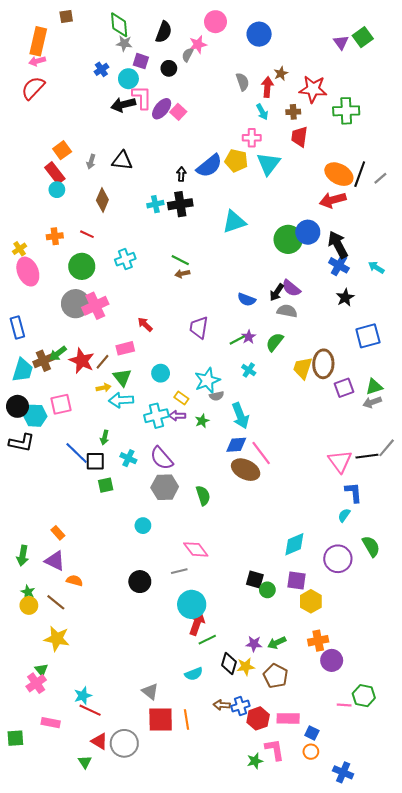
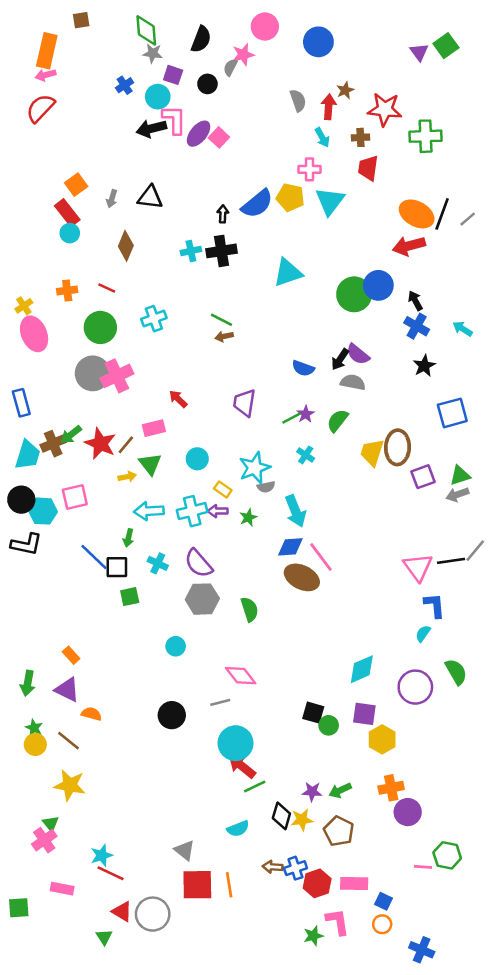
black arrow: (338, 245) -> (415, 301), size x0.6
cyan arrow: (121, 400) -> (149, 511), moved
red arrow: (197, 623) -> (242, 766), turned -70

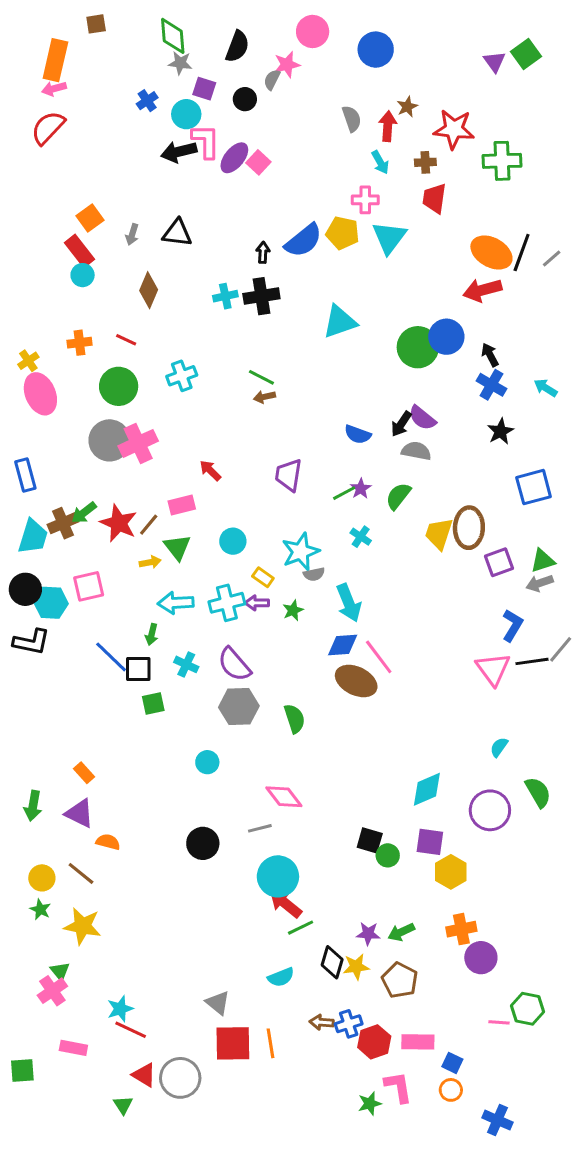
blue L-shape: (434, 605) -> (513, 625), moved, turned 36
green star: (34, 728) -> (40, 910), moved

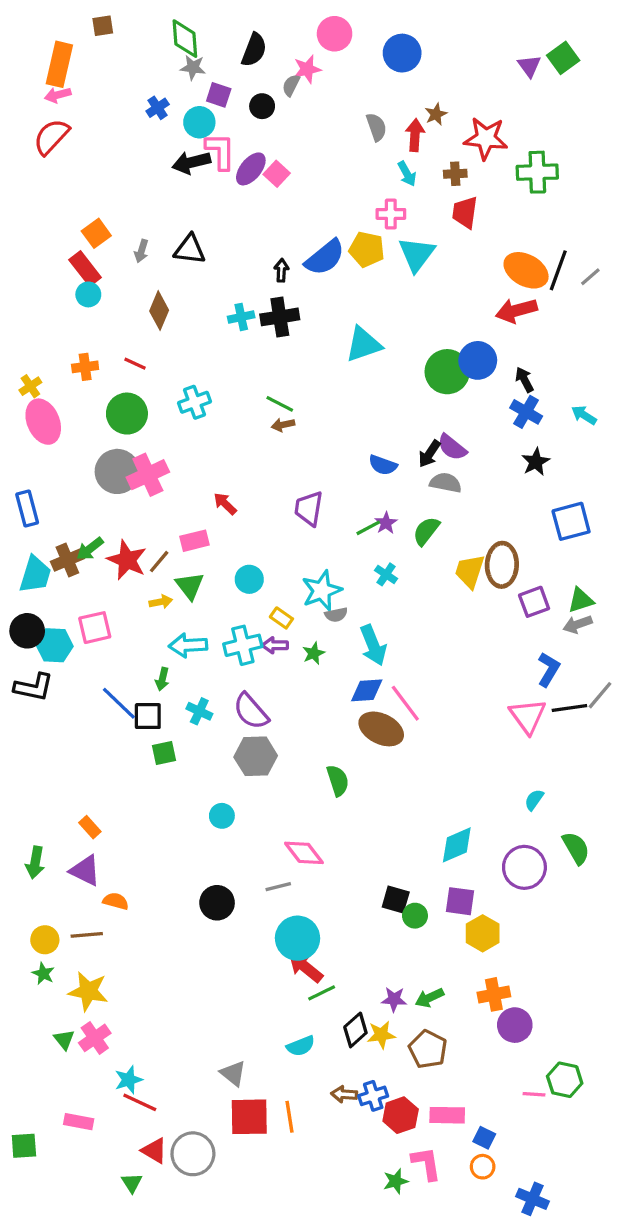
green semicircle: (295, 719) -> (338, 780), moved
brown line: (81, 873) -> (87, 935), turned -44
black diamond: (332, 962) -> (355, 1030), turned 32
pink cross: (52, 991) -> (95, 1038), moved

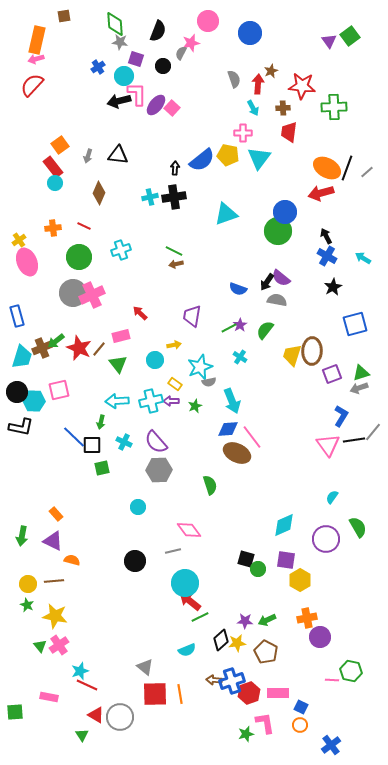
blue circle: (478, 360) -> (285, 212), moved
yellow arrow: (161, 602) -> (174, 345), moved
blue cross: (373, 1096) -> (232, 681), size x1.4
blue cross: (532, 1199) -> (331, 745), turned 30

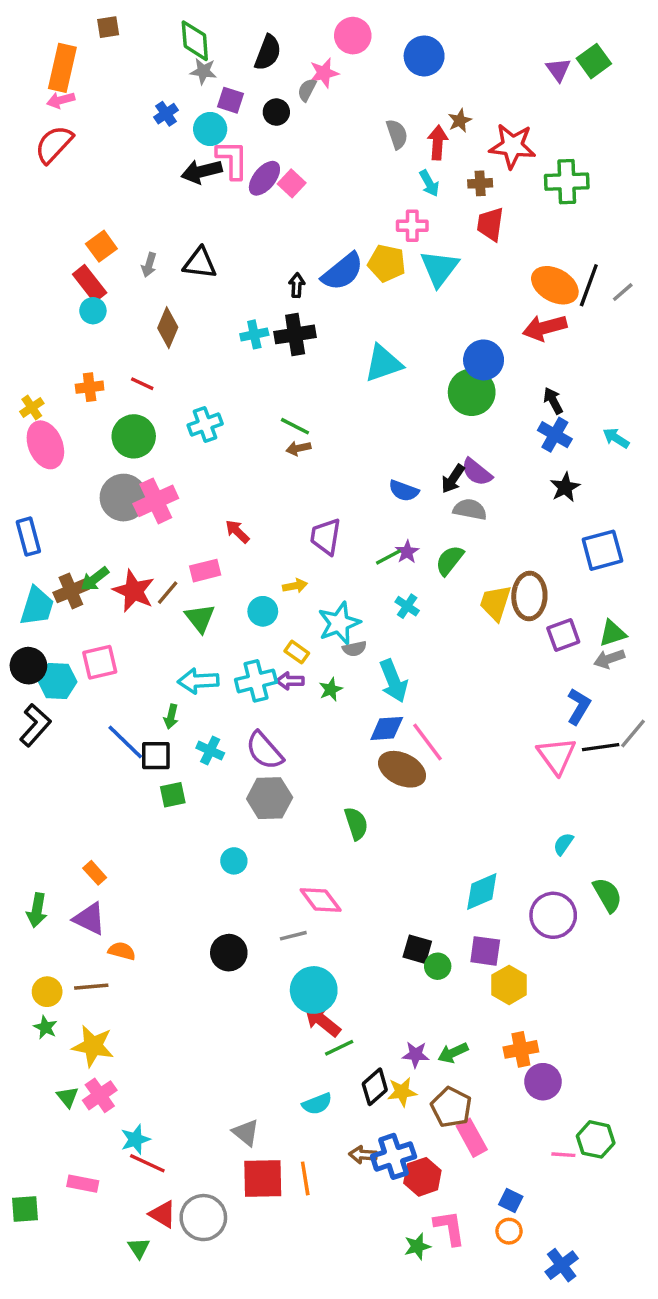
black L-shape: (21, 427) -> (35, 725), turned -60
pink rectangle: (278, 693) -> (472, 1138), moved, turned 60

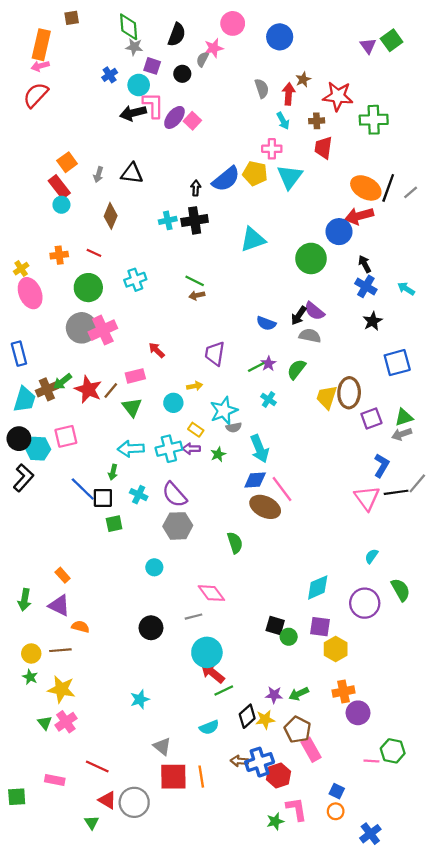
blue circle: (484, 360) -> (339, 232), moved
cyan star: (135, 1139) -> (140, 699), moved

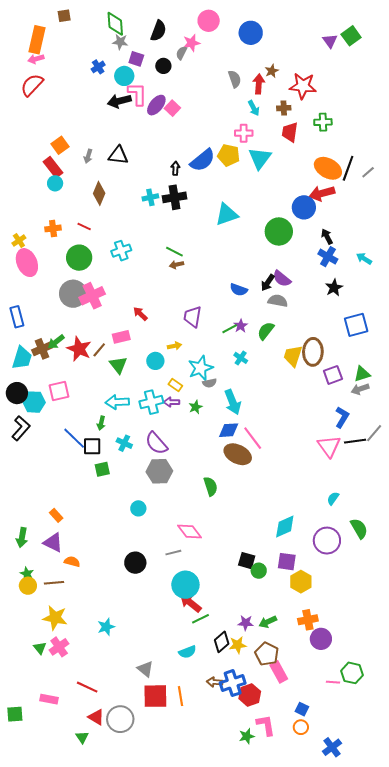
green cross: (374, 120) -> (323, 122), moved, size x0.7
green star: (30, 677) -> (27, 574), moved
cyan star: (140, 699) -> (106, 627), moved

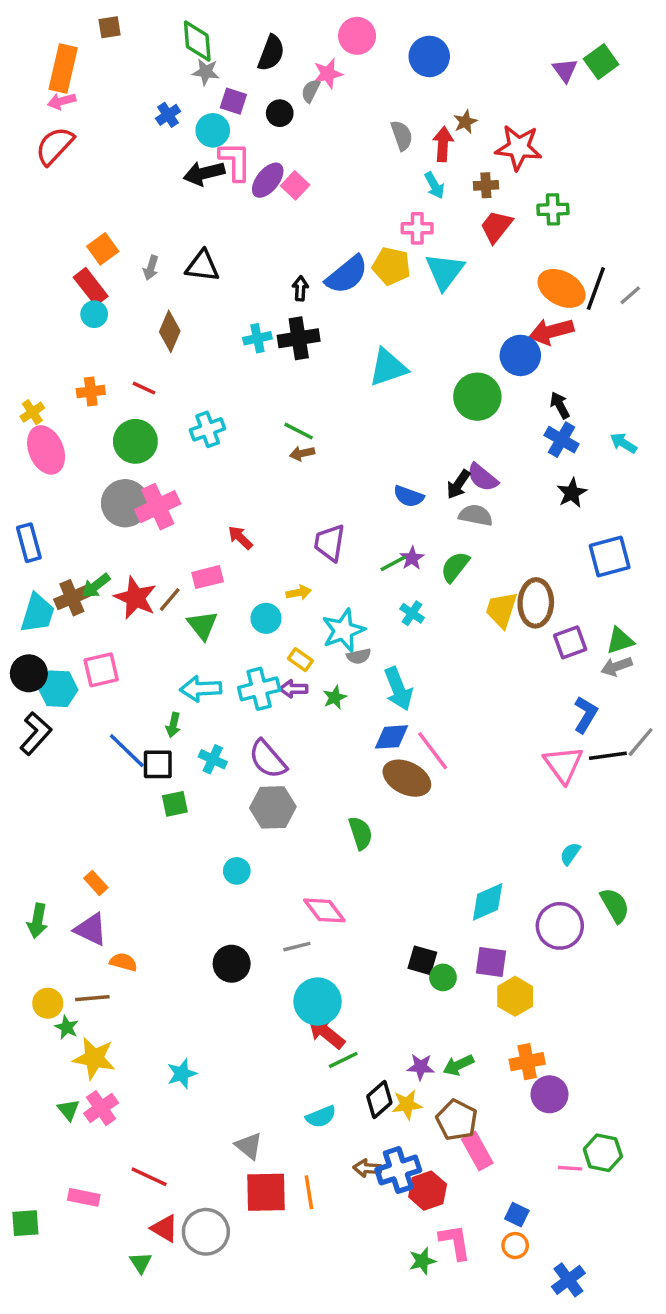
red trapezoid: (290, 132) -> (496, 227), turned 30
green star: (27, 574) -> (67, 1027), moved

